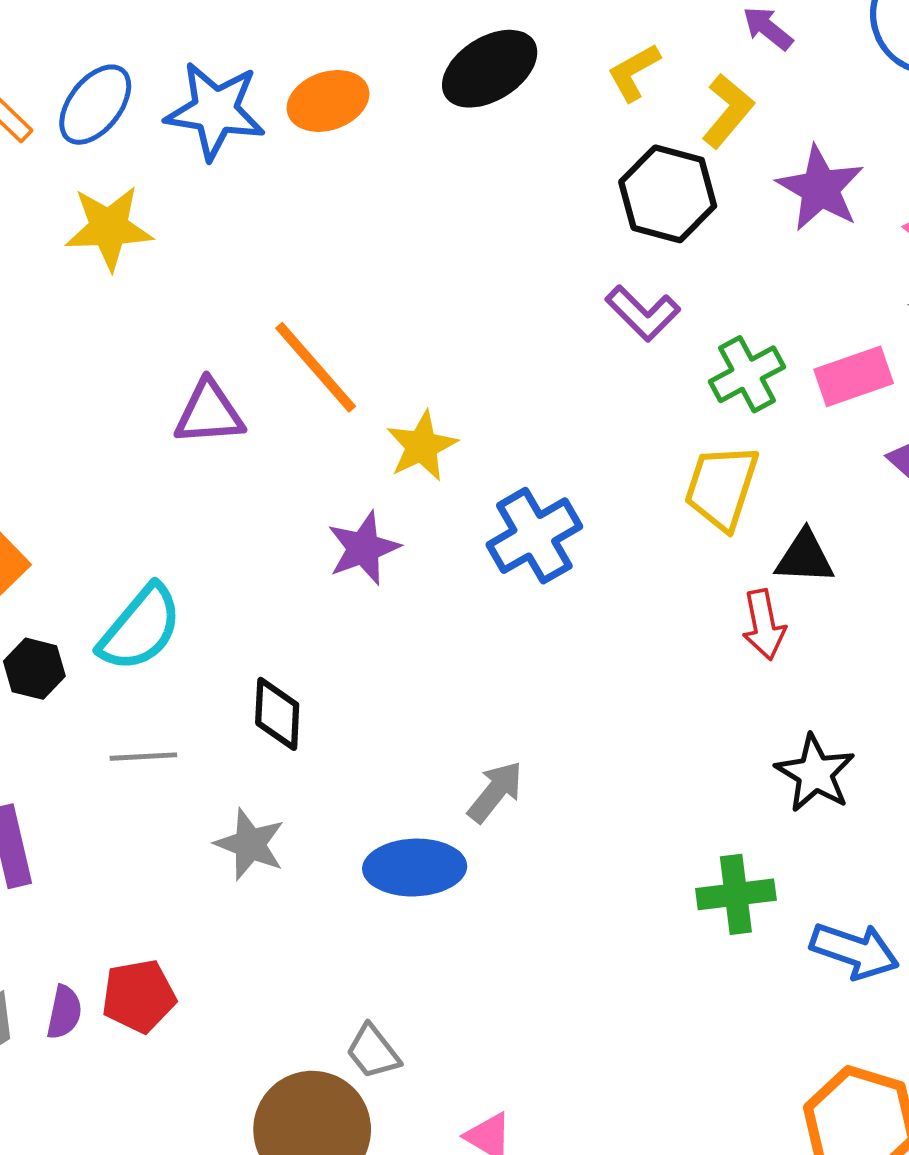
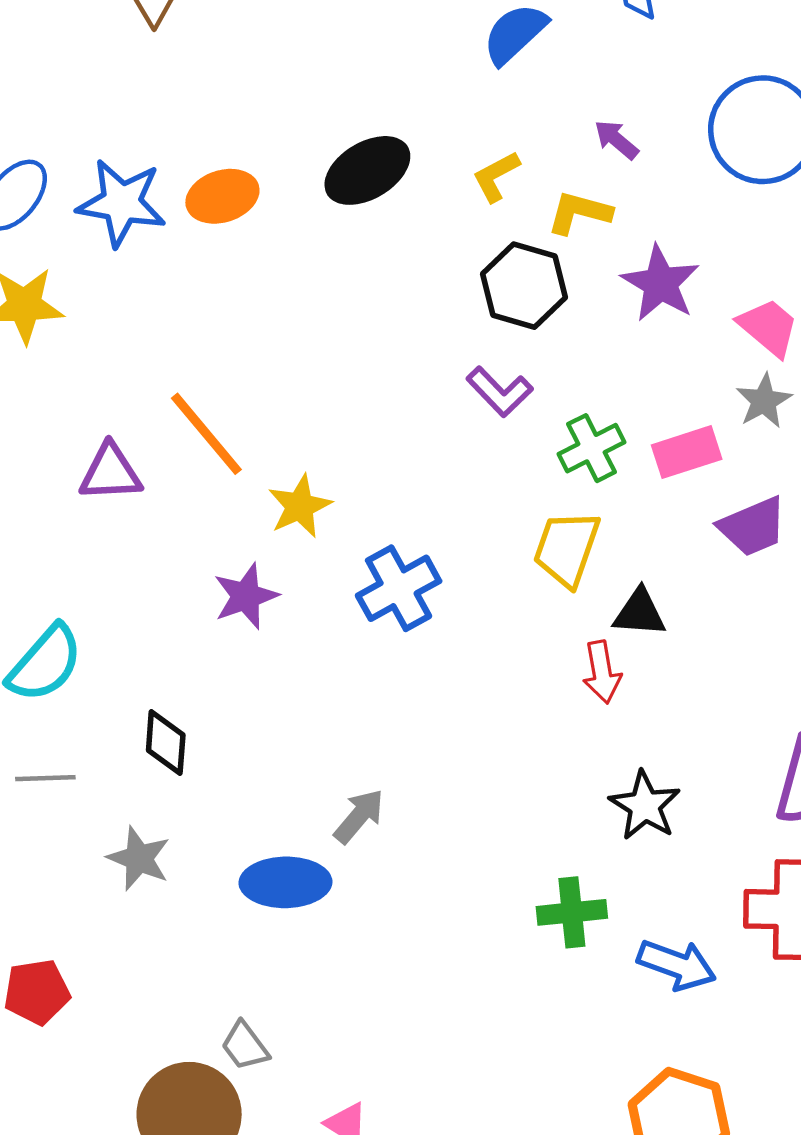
yellow L-shape: (728, 111) -> (579, 213), turned -116

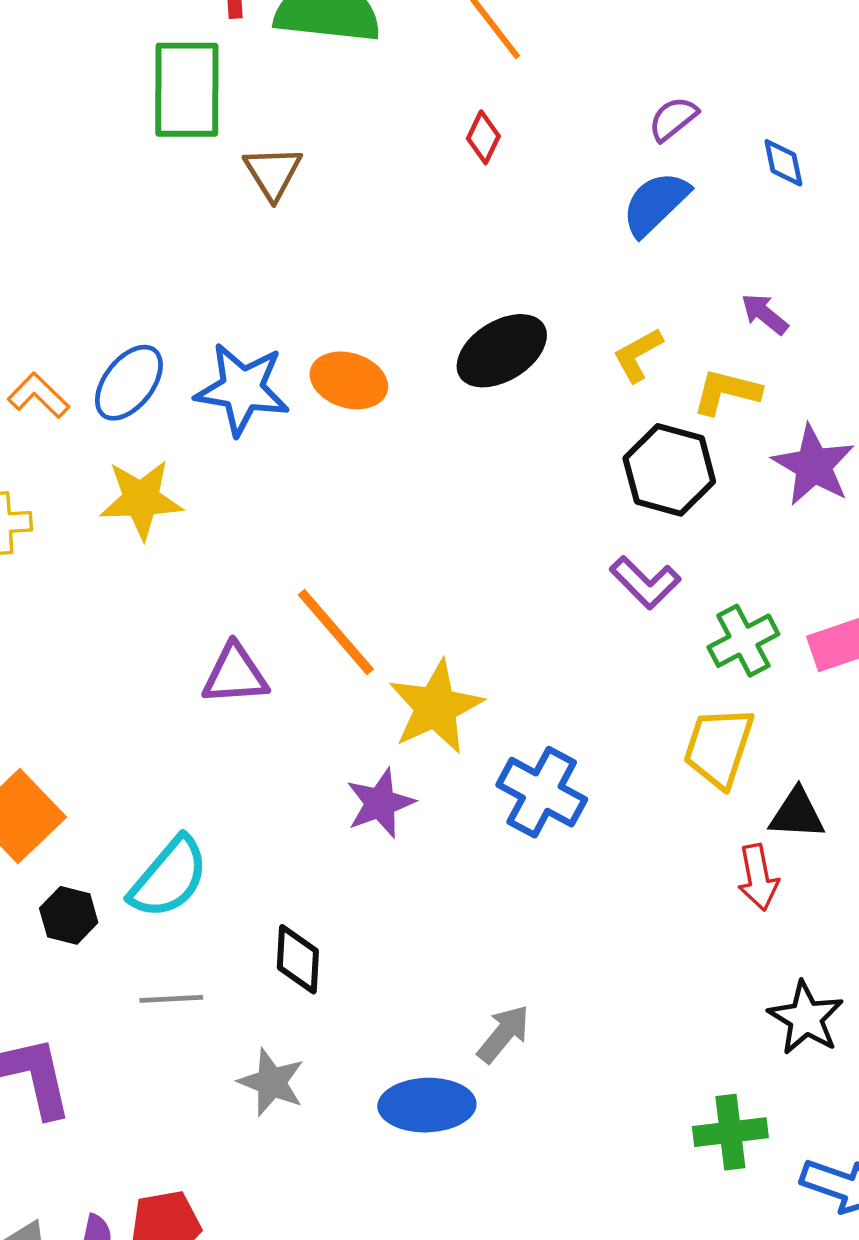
orange ellipse: (222, 196) -> (349, 380), turned 36
yellow star: (300, 506) -> (436, 707), size x1.4
blue cross: (399, 588) -> (542, 792), turned -32

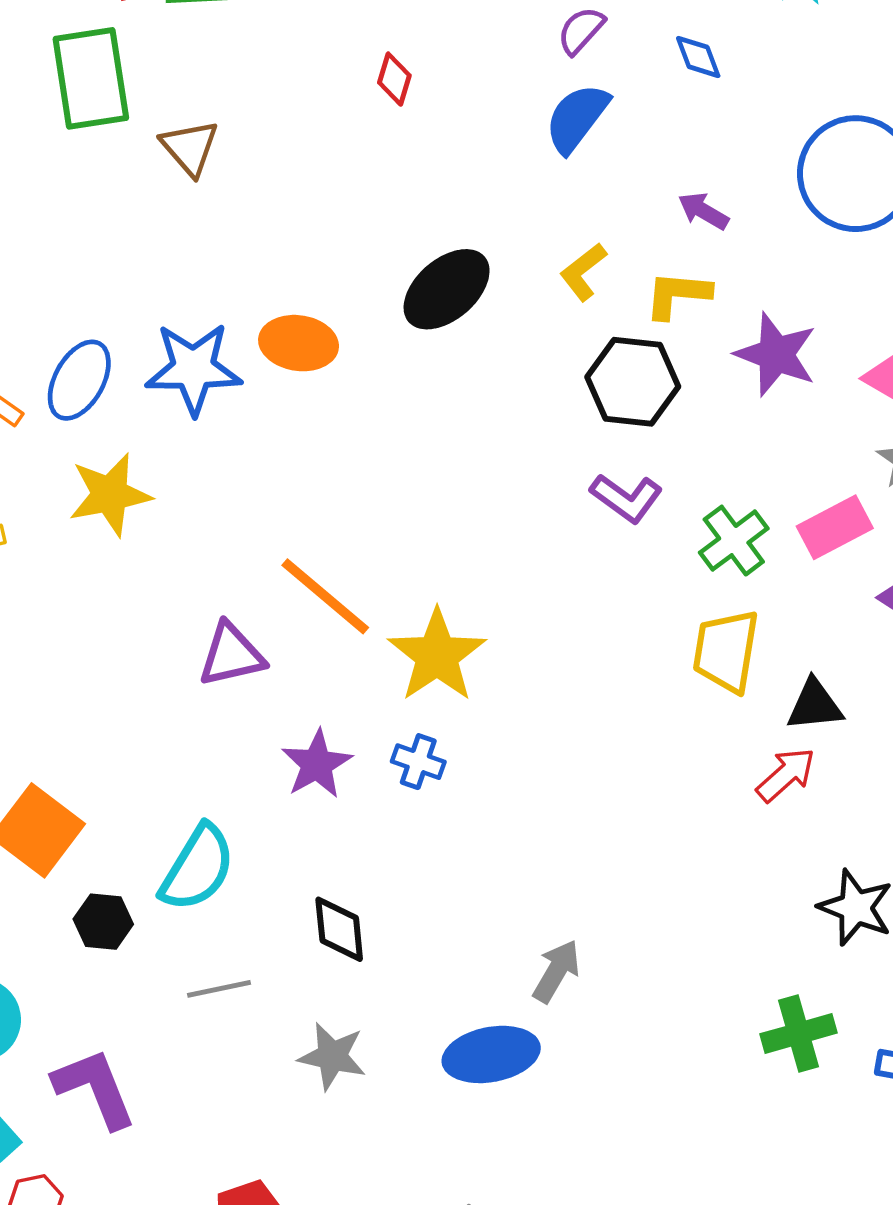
blue cross: (542, 792) -> (418, 762), moved, size x0.6
purple star: (380, 803) -> (317, 764), moved
red arrow: (758, 877) -> (786, 775), turned -112

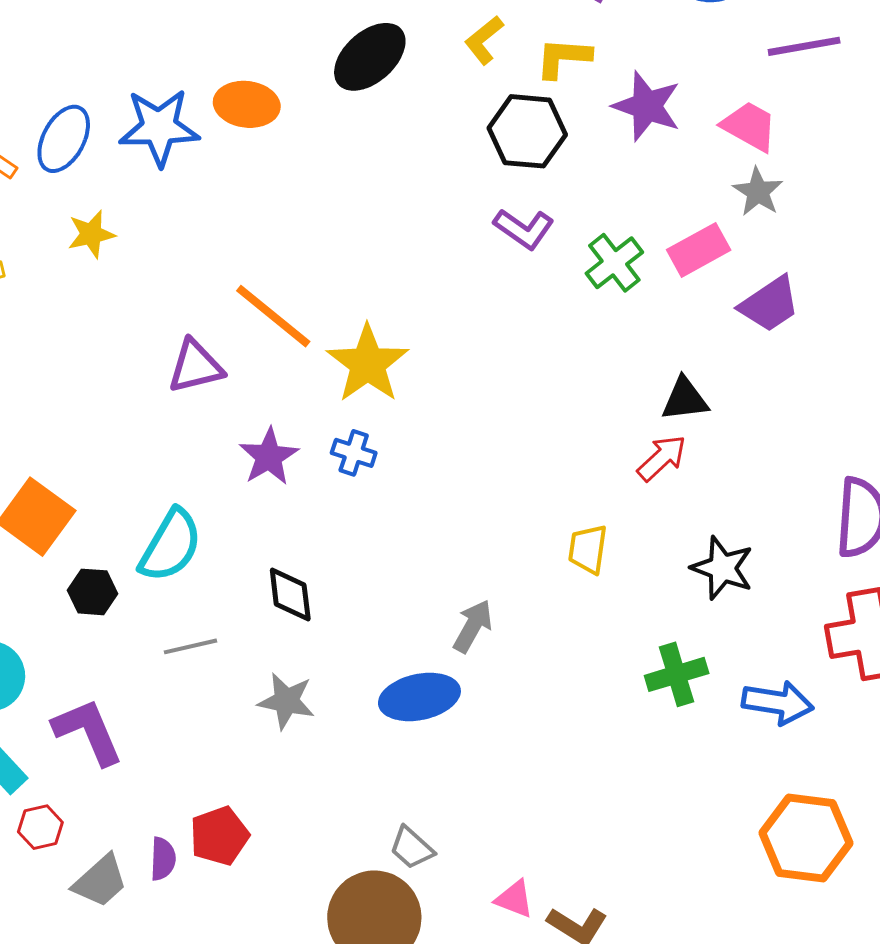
yellow star: (110, 495) -> (91, 234), size x0.7
yellow trapezoid: (726, 651) -> (588, 549), moved, size x0.7

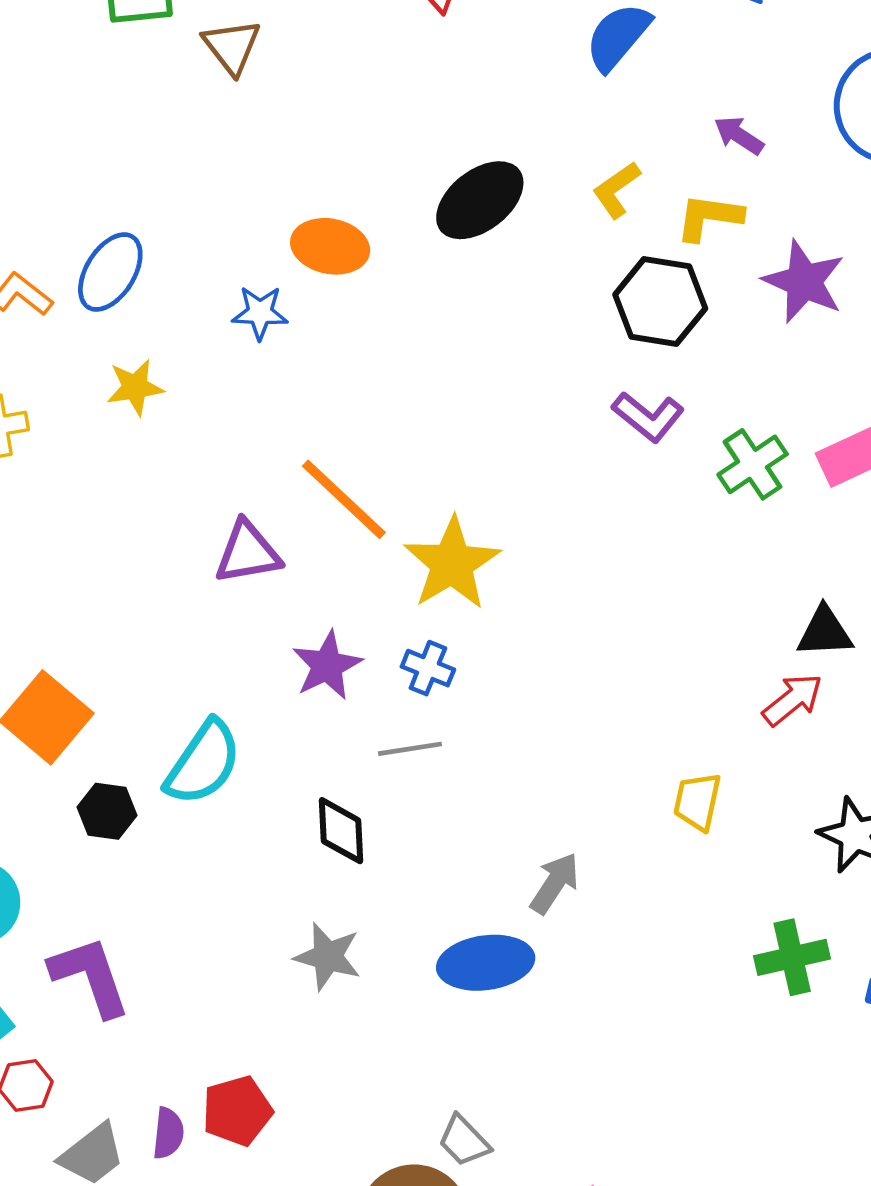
blue star: (159, 127) -> (260, 313), moved, size x0.6
gray line: (190, 646) -> (410, 749), moved

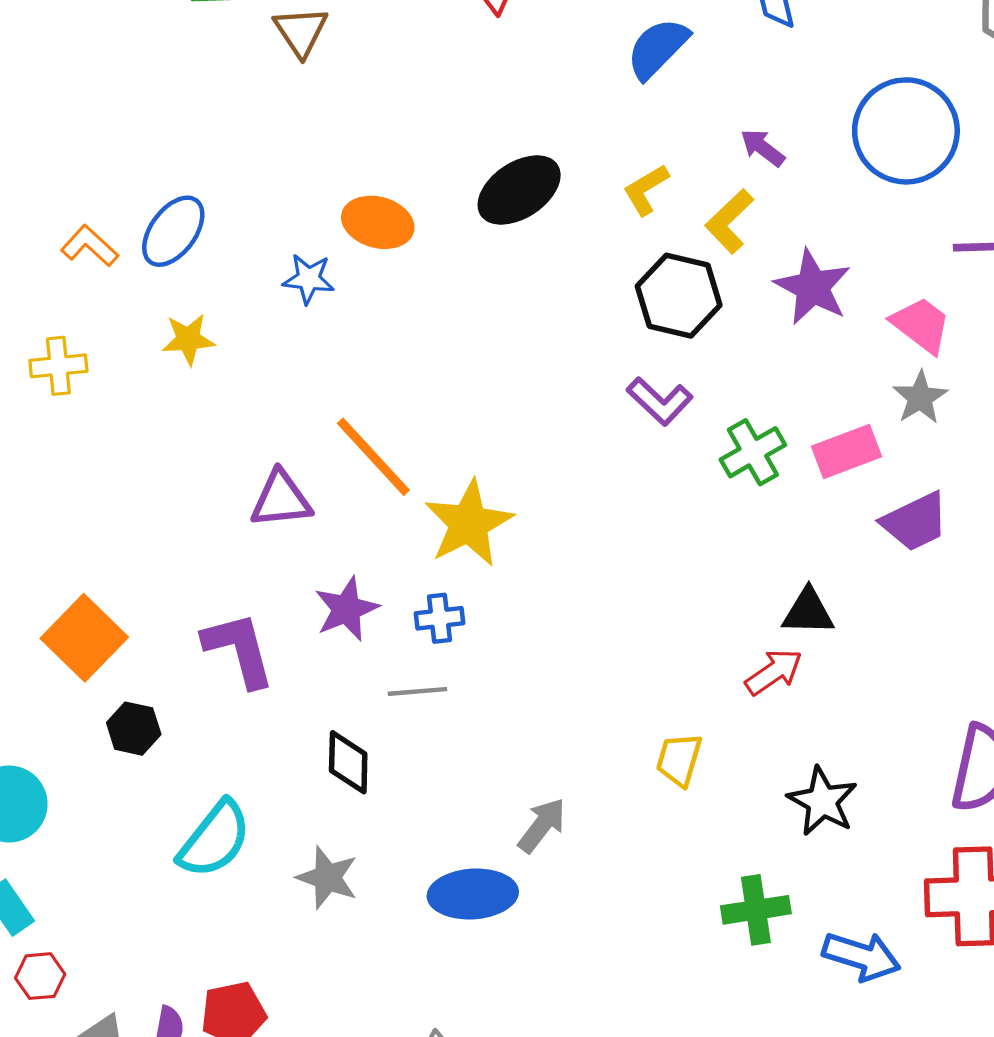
yellow L-shape: (709, 217) -> (729, 221), turned -56
blue cross: (428, 668) -> (440, 618), turned -33
cyan semicircle: (203, 763) -> (215, 839), moved
purple L-shape: (90, 976) -> (239, 649), moved

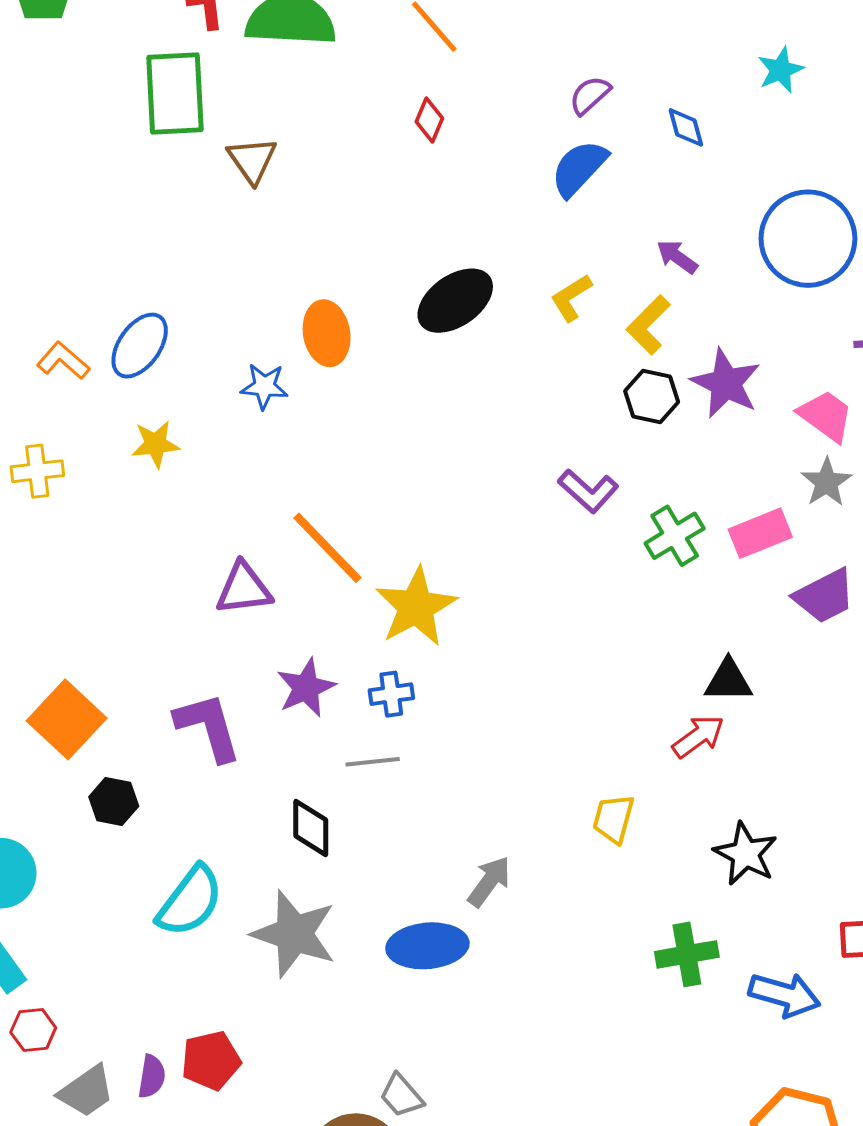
orange ellipse: (378, 222) -> (327, 333), turned 66
black hexagon: (679, 296) -> (652, 397), moved, size x0.7
gray star: (327, 878) -> (294, 934), size x1.5

